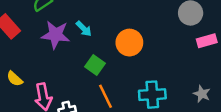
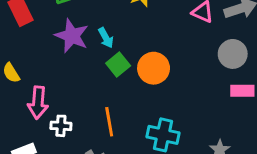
green square: (95, 65) -> (118, 65), moved

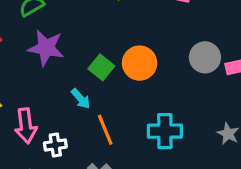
cyan arrow: (106, 38) -> (81, 99), moved
gray circle: (233, 54) -> (205, 57), moved

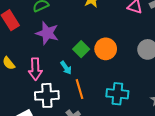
pink arrow: (26, 126) -> (35, 69), moved
white cross: (55, 145) -> (47, 95), size x1.6

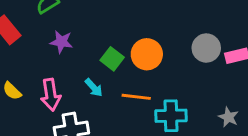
purple star: (47, 33) -> (61, 42), size x0.7
orange line: (80, 89) -> (136, 97), moved, turned -60

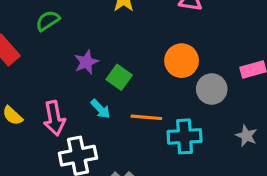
purple star: (61, 42) -> (86, 62), moved, turned -30
gray circle: (206, 48) -> (212, 89), moved
orange circle: (147, 54) -> (182, 61), moved

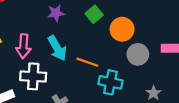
green square: (119, 77) -> (94, 14), moved
cyan arrow: (100, 109) -> (57, 48), size x1.6

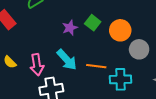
purple star: (56, 13) -> (70, 28), moved

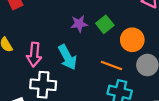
orange line: (96, 66) -> (111, 65), moved

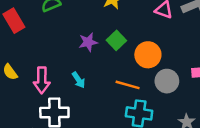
cyan arrow: (68, 57) -> (79, 80), size x0.6

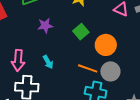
purple star: (88, 42) -> (45, 26), moved
gray circle: (167, 81) -> (110, 71), moved

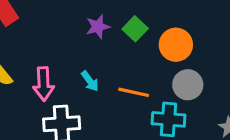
purple star: (45, 26) -> (98, 27), moved
orange line: (88, 68) -> (134, 92), moved

